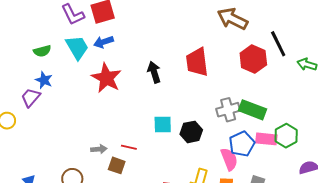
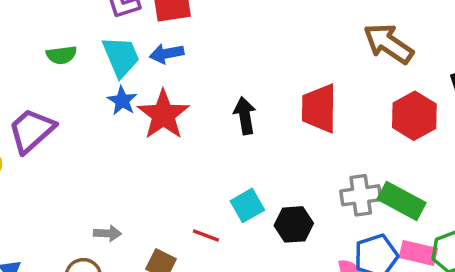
blue star: (44, 80) -> (122, 101), moved
purple trapezoid: (31, 97) -> (32, 130), size x1.4
cyan square: (163, 124) -> (247, 205), turned -36
red line: (129, 147) -> (206, 236), moved
gray arrow: (99, 149) -> (107, 233), moved

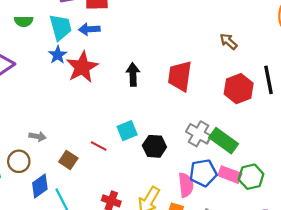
brown arrow: (388, 44) -> (229, 41), size x0.6
gray cross: (361, 195) -> (199, 134), turned 30

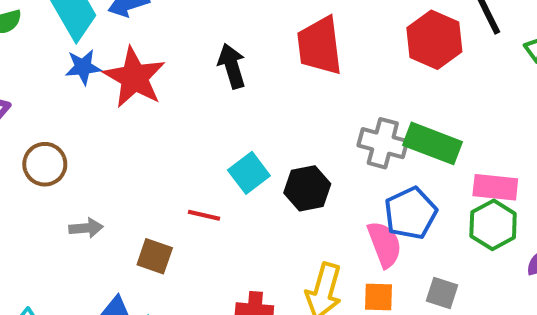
blue star: (58, 55) -> (83, 67), turned -30
brown circle: (19, 161) -> (45, 164), moved
pink rectangle: (230, 175) -> (495, 187), moved
green hexagon: (251, 177) -> (493, 225), moved

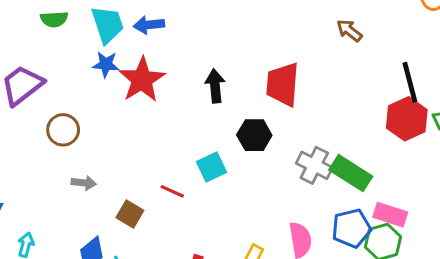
red hexagon: (434, 40) -> (407, 119), moved
black hexagon: (307, 188) -> (254, 135), moved
blue pentagon: (411, 213) -> (351, 228), moved

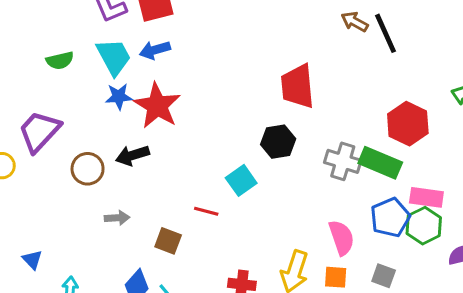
black line: (410, 82) -> (386, 33), moved
black arrow: (215, 86) -> (132, 155), moved, turned -92
red hexagon: (407, 119) -> (408, 124), moved

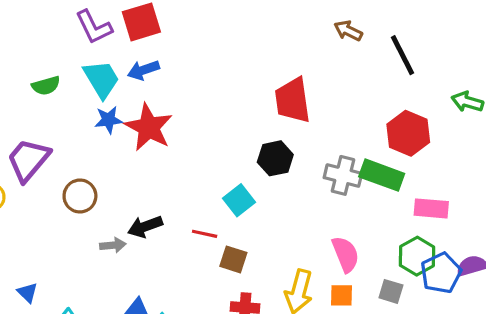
black line: (386, 33) -> (403, 55), moved
black arrow: (132, 155) -> (145, 227), moved
blue pentagon: (390, 217) -> (441, 273), moved
green hexagon: (424, 226) -> (417, 256), moved
brown square: (168, 241) -> (233, 259), moved

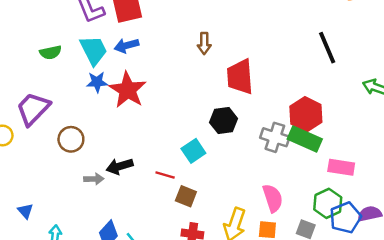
brown arrow: (348, 31) -> (204, 43), moved, turned -120
red hexagon: (408, 133) -> (306, 114), moved

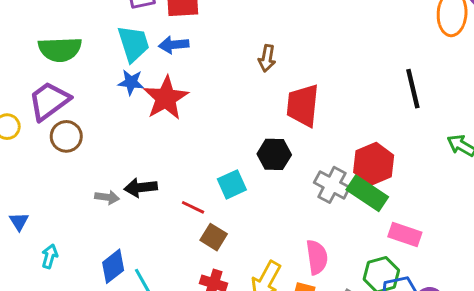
green semicircle: (51, 52) -> (60, 49), moved, size x1.6
brown circle: (71, 139) -> (66, 136), moved

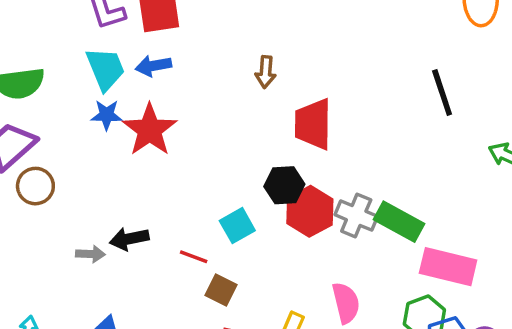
red hexagon: (374, 164) -> (310, 211), moved
pink rectangle: (405, 234) -> (448, 267), size x1.4

